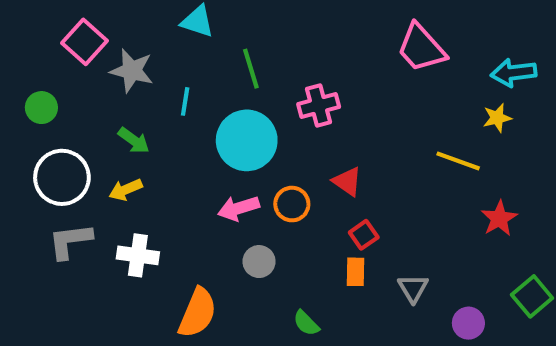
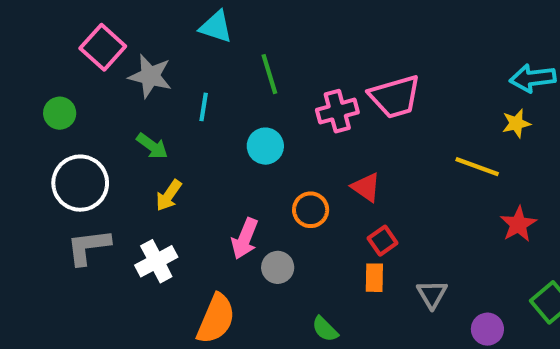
pink trapezoid: (421, 48) -> (395, 97), moved, turned -64
cyan circle: (247, 140) -> (265, 146), size x0.6
yellow arrow: (126, 190) -> (169, 195), moved, turned -32
pink arrow: (238, 208) -> (245, 239), moved, turned -51
white cross: (138, 255) -> (156, 261), turned -36

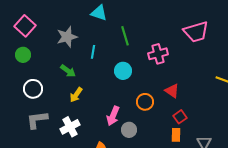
pink square: (103, 47) -> (25, 26), moved
gray star: (150, 76) -> (67, 37), turned -30
pink trapezoid: (395, 97) -> (196, 32), moved
white circle: (80, 183) -> (33, 89), size x0.7

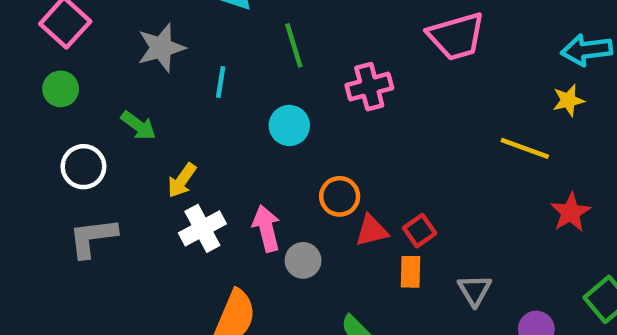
green arrow: (68, 71) -> (138, 125), moved
red triangle: (172, 91) -> (372, 231), moved, turned -49
pink arrow: (113, 116) -> (266, 228), turned 144
white cross: (70, 127) -> (202, 228), moved

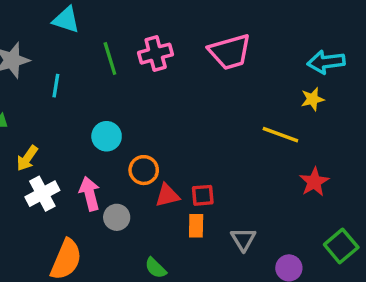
pink cross: (369, 87) -> (156, 54), moved
cyan circle: (289, 125) -> (107, 136), moved
red square: (420, 231) -> (203, 195), turned 30

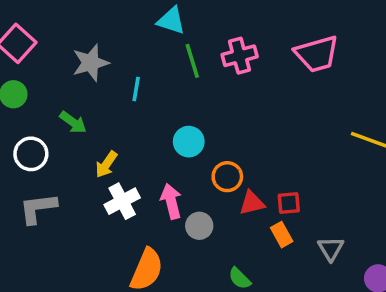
cyan triangle: (66, 20) -> (171, 21), moved
orange rectangle: (196, 226) -> (282, 235), turned -30

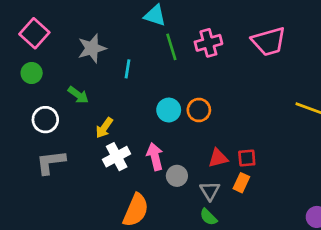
orange circle: (227, 177) -> (199, 110), moved
orange rectangle: (282, 235) -> (241, 183), turned 54
gray triangle: (331, 249) -> (210, 191), moved

